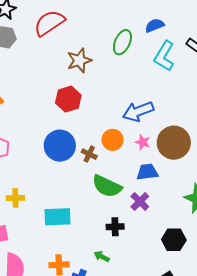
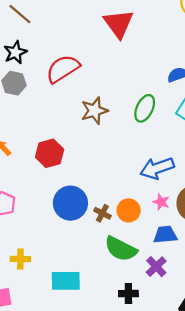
green ellipse: (122, 42) -> (145, 108), moved
red hexagon: (68, 99) -> (50, 153), moved
orange circle: (113, 140) -> (129, 210), moved

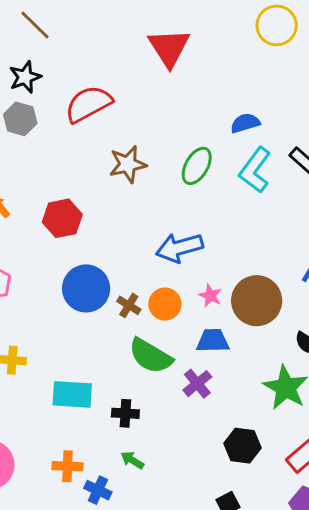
blue arrow: (157, 168) -> (179, 248), moved
black cross: (128, 294) -> (125, 413), moved

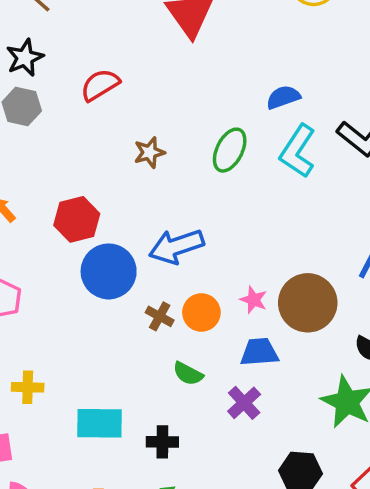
red semicircle: (88, 104) -> (100, 85), size x0.7
brown star: (128, 164) -> (149, 152), size x0.7
blue arrow: (179, 248) -> (176, 246), moved
blue circle: (86, 288) -> (109, 271), moved
green semicircle: (151, 356) -> (188, 374), size x0.6

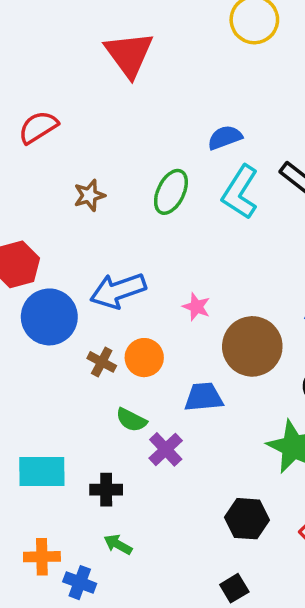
pink star: (254, 300) -> (196, 307), moved
purple cross: (244, 403) -> (166, 449), moved

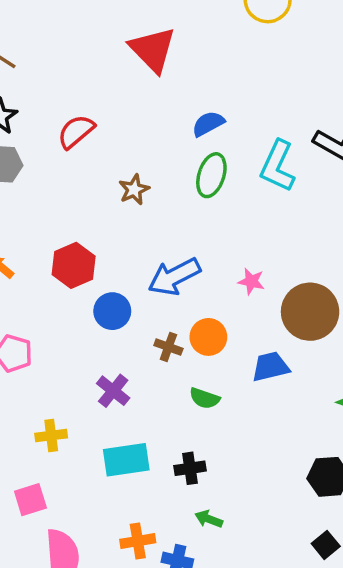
blue semicircle: (225, 137) -> (208, 124), moved
blue circle: (49, 317) -> (112, 311), size x0.7
purple cross: (166, 449) -> (113, 391), moved

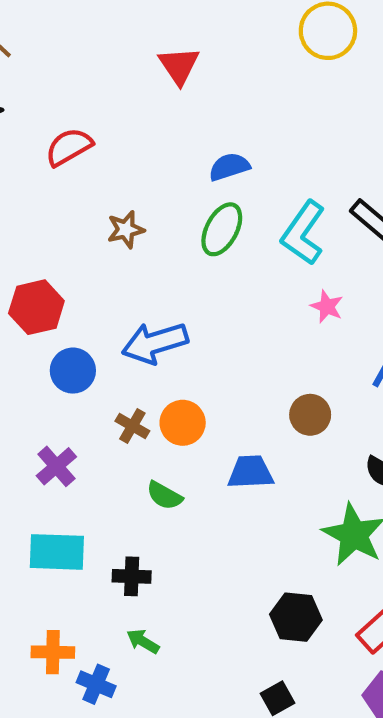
red triangle: (153, 50) -> (179, 66), size x0.7
pink star: (251, 281) -> (327, 306), moved
brown circle: (310, 312) -> (310, 415), size x0.6

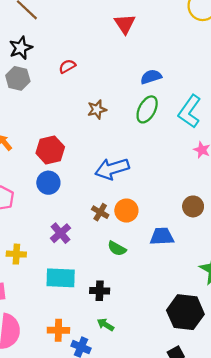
red semicircle: (69, 147) -> (67, 66), size x0.7
blue circle: (73, 371) -> (48, 183), moved
black hexagon: (296, 617) -> (185, 312), size x1.4

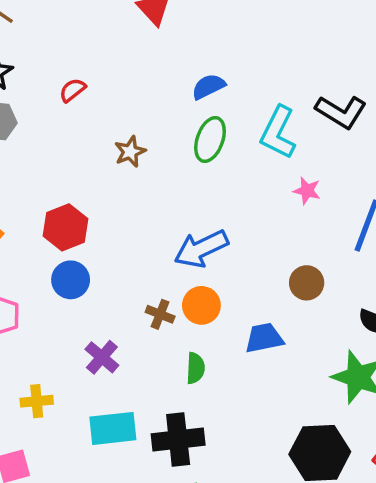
blue arrow: (112, 169) -> (201, 249), moved
green semicircle: (117, 249) -> (195, 368), turned -108
black cross: (100, 291) -> (178, 439), size x1.6

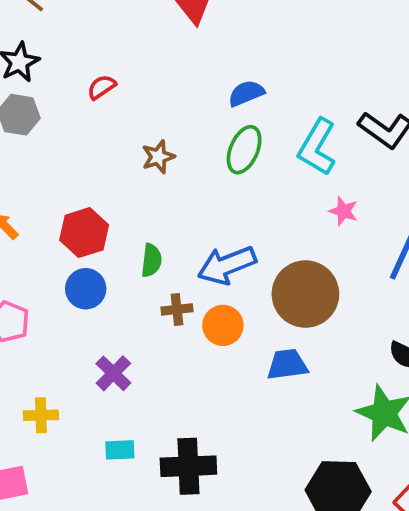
brown circle: (307, 283) -> (305, 294), moved, size x1.8
brown cross: (160, 314) -> (177, 309), moved, turned -32
green semicircle: (195, 368) -> (151, 260), moved
cyan rectangle: (113, 428) -> (120, 450), size x0.6

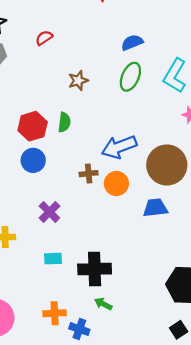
green semicircle: (151, 260) -> (64, 122), moved

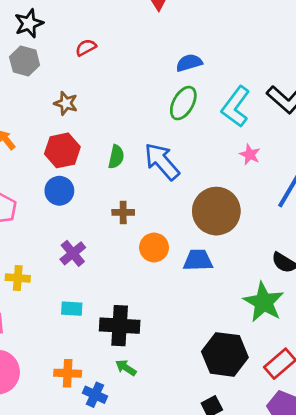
brown star: (78, 81) -> (66, 103), moved, turned 30
green semicircle: (64, 122) -> (116, 157), moved
blue arrow: (119, 147) -> (162, 161), moved, turned 64
orange circle: (116, 184) -> (154, 247), moved

